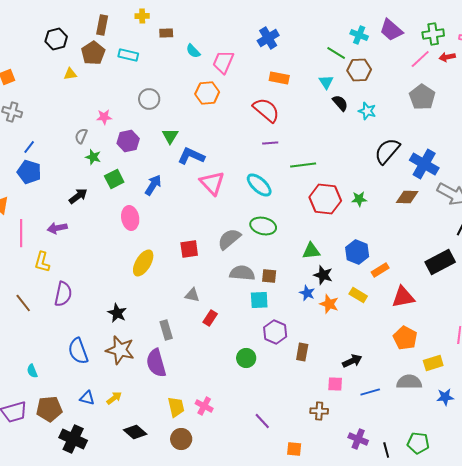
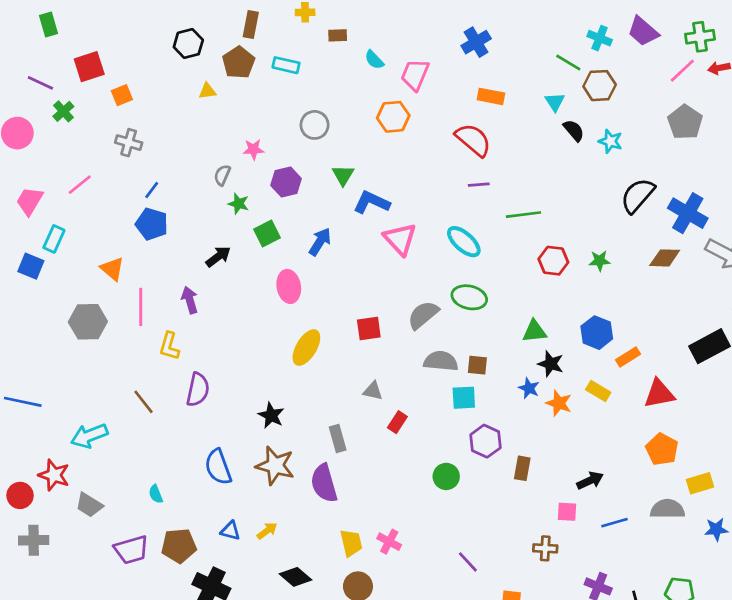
red hexagon: (325, 199) -> (553, 261), size x0.7
purple arrow: (57, 228) -> (190, 300), turned 84

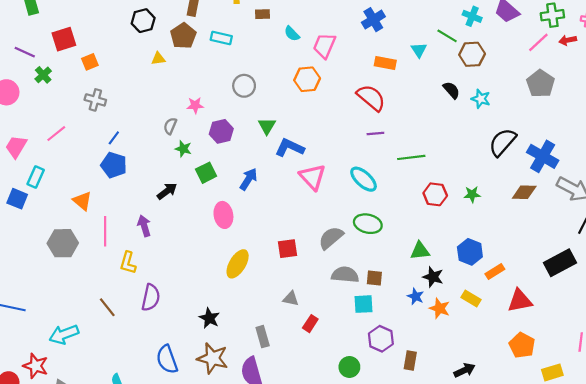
cyan triangle: (555, 102) -> (419, 50), moved

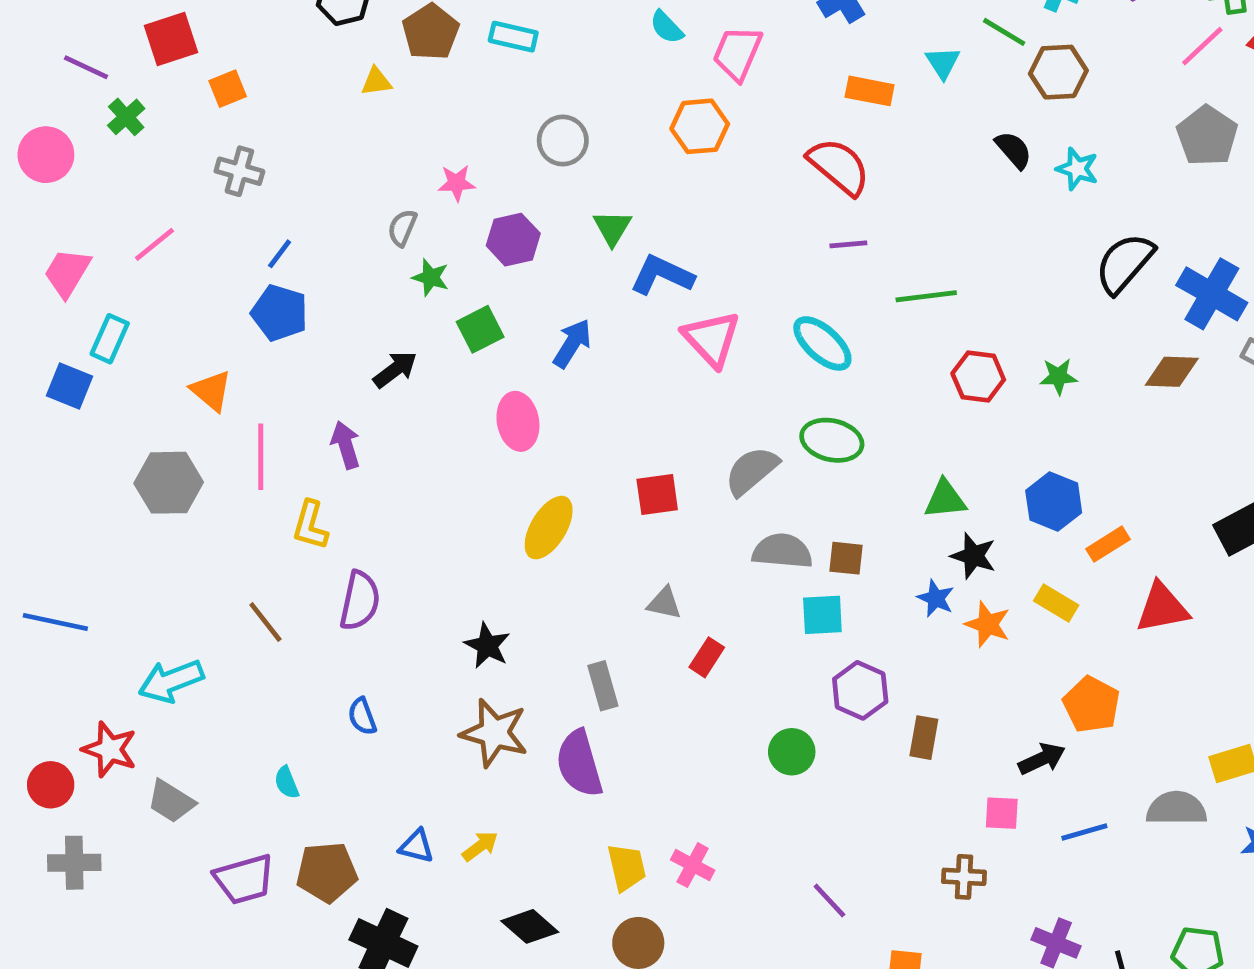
orange pentagon: (522, 345) -> (1091, 705), moved
blue semicircle: (167, 359) -> (362, 716), moved, size x0.6

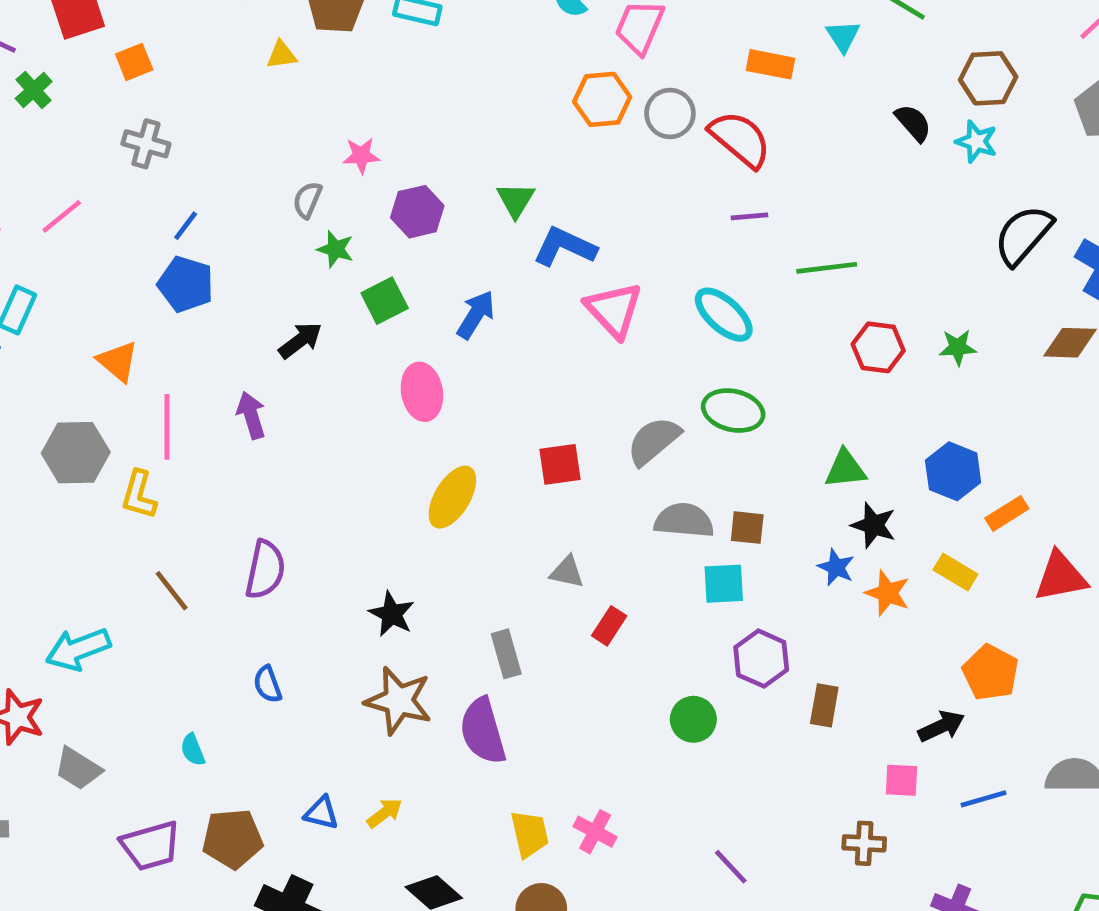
brown hexagon: (1058, 72) -> (988, 78), moved
gray circle: (563, 140) -> (670, 113), moved
yellow L-shape: (310, 525) -> (139, 495), moved

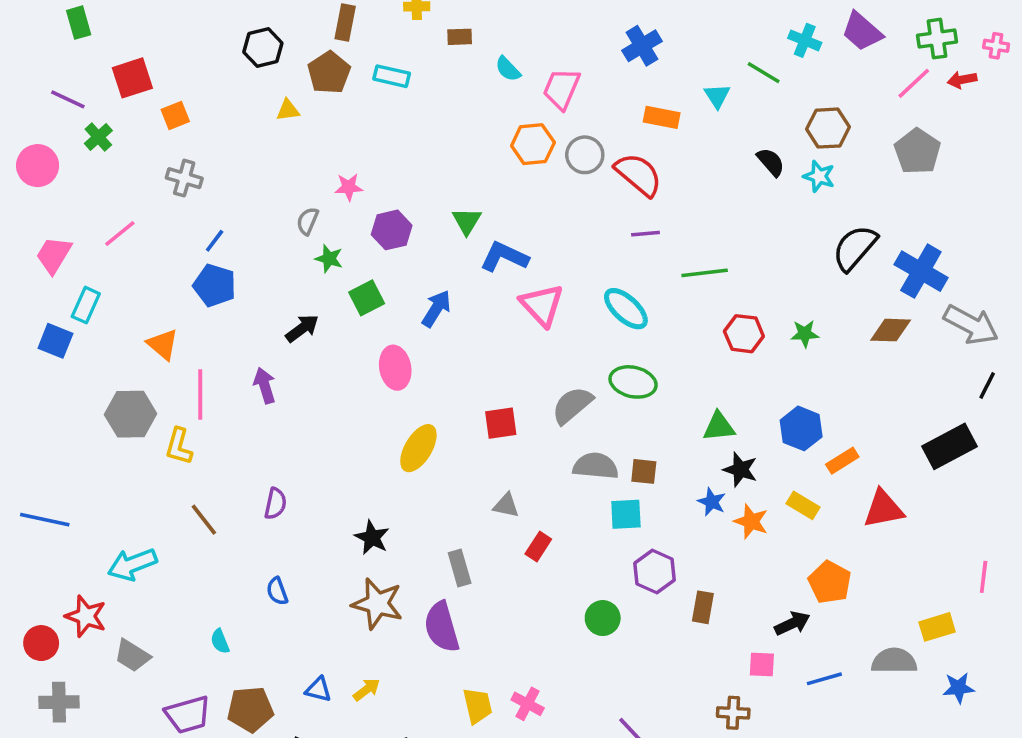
purple semicircle: (265, 570) -> (275, 504), size x0.7

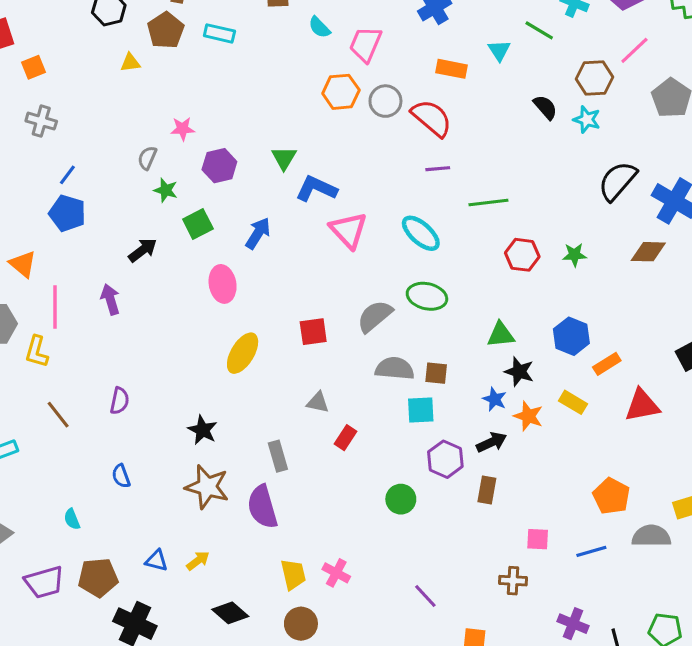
pink line: (914, 83) -> (634, 50), moved
orange pentagon: (830, 582) -> (611, 496), moved
black arrow: (792, 623) -> (491, 442), moved

